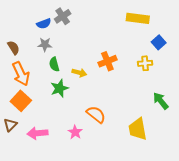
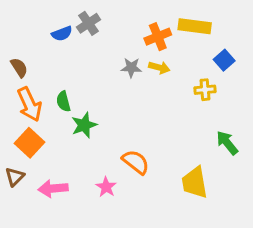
gray star: (45, 44) -> (131, 68), moved
orange cross: (107, 61) -> (158, 37), moved
green semicircle: (54, 64) -> (63, 101), moved
yellow arrow: (79, 73) -> (159, 68), moved

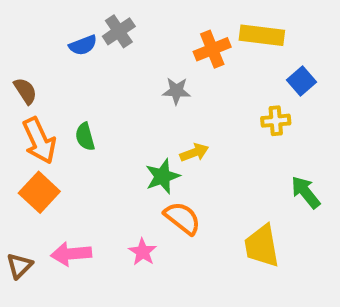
yellow arrow: (159, 68) -> (194, 153), moved, turned -36
green star: (84, 125) -> (162, 176), moved
brown triangle: (15, 177) -> (19, 266), moved

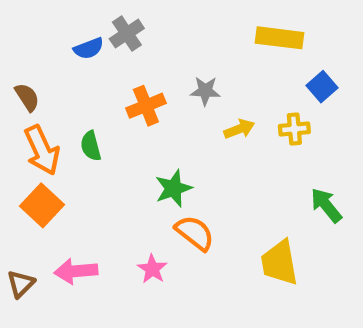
orange cross: (212, 49) -> (146, 106), moved
gray star: (176, 91) -> (205, 91), moved
yellow arrow: (194, 153) -> (239, 129), moved

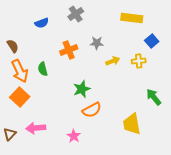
gray cross: (127, 34) -> (76, 14), moved
orange semicircle: (195, 233) -> (92, 110), turned 114
pink star: (152, 269) -> (74, 136), moved

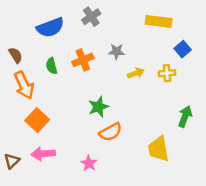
blue semicircle: (42, 23) -> (50, 27), size x1.6
green semicircle: (43, 69) -> (52, 66), moved
orange square: (20, 97) -> (37, 120), moved
green arrow: (154, 97) -> (185, 116), turned 60

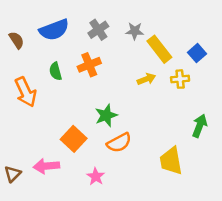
gray cross: (91, 17) -> (98, 30), moved
yellow rectangle: (159, 21) -> (159, 49), moved, turned 45
gray star: (116, 52) -> (135, 31), moved
brown semicircle: (15, 55) -> (17, 40), moved
orange square: (37, 120) -> (74, 139), moved

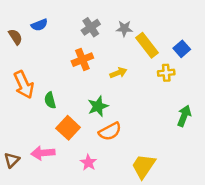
blue semicircle: (54, 30) -> (39, 25), moved, size x0.6
green semicircle: (55, 71) -> (50, 100), moved
yellow arrow: (146, 79) -> (118, 73), moved
yellow trapezoid: (171, 161) -> (143, 166), moved, turned 44

